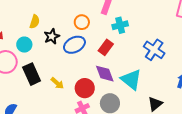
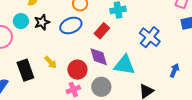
black star: (52, 36) -> (42, 22), moved
black rectangle: (32, 74) -> (25, 70), moved
cyan triangle: (131, 80) -> (125, 65), turned -35

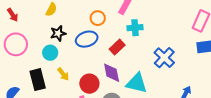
cyan circle: (21, 21) -> (50, 53), moved

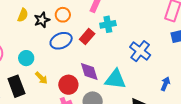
orange circle: (98, 18) -> (63, 15), moved
black star: (58, 33) -> (42, 20), moved
red rectangle: (117, 47) -> (87, 37), moved

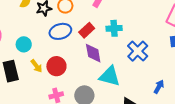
cyan cross: (108, 24) -> (114, 28), moved
purple diamond: (89, 72) -> (93, 53), moved
red circle: (68, 85) -> (56, 66), moved

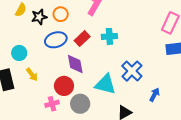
blue cross: (138, 51) -> (132, 71), moved
purple diamond: (93, 53) -> (75, 64), moved
red circle: (56, 66) -> (64, 86), moved

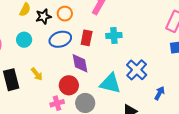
red rectangle: (82, 39) -> (87, 38), turned -35
cyan circle: (19, 53) -> (24, 40), moved

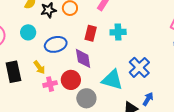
blue ellipse: (60, 39) -> (56, 44), moved
blue arrow: (160, 93) -> (148, 99), moved
pink cross: (57, 103) -> (50, 84), moved

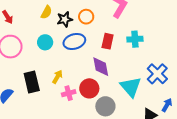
blue ellipse: (56, 44) -> (74, 41), moved
yellow arrow: (39, 67) -> (57, 77), turned -112
cyan triangle: (112, 80) -> (131, 87), turned 35

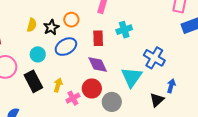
black rectangle: (32, 82) -> (33, 81), moved
cyan triangle: (131, 87) -> (132, 77), turned 30

